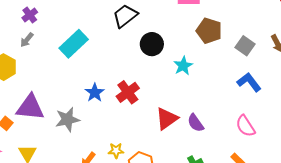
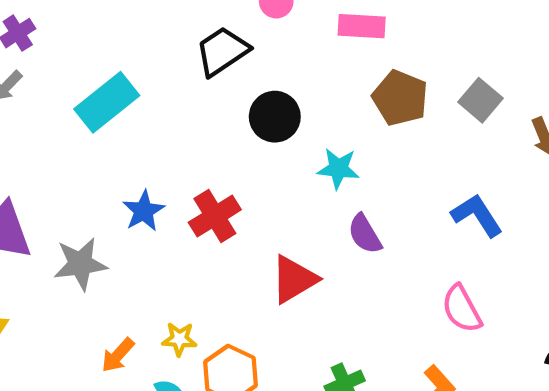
gray square: (245, 46) -> (481, 100), moved
cyan star: (183, 66) -> (338, 169), turned 30
purple semicircle: (196, 123) -> (365, 234), moved

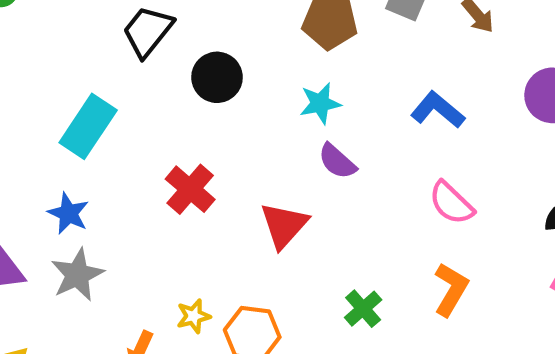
cyan rectangle: (107, 102) -> (88, 126), moved
cyan star: (338, 169) -> (320, 103), moved
blue star: (144, 211) -> (68, 213), moved

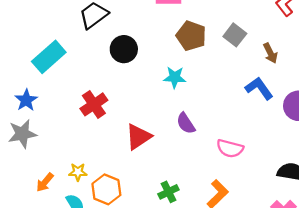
blue L-shape: (438, 110) -> (259, 88), moved
purple semicircle: (337, 161) -> (186, 123), moved
pink semicircle: (451, 203) -> (230, 148), turned -44

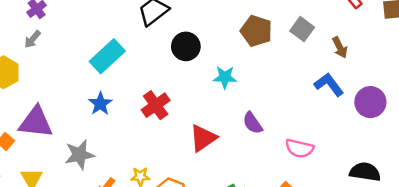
cyan star: (175, 77) -> (225, 77), moved
blue star: (26, 100) -> (100, 104), moved
gray star: (22, 134) -> (79, 155), moved

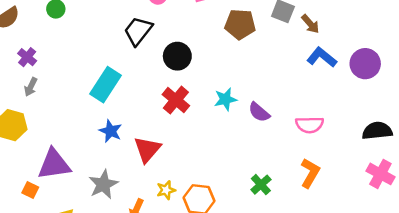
brown arrow: (340, 47) -> (310, 24), moved
cyan star: (225, 77) -> (225, 99), moved
red cross: (156, 105) -> (176, 100), moved
red triangle: (203, 138) -> (147, 149), moved

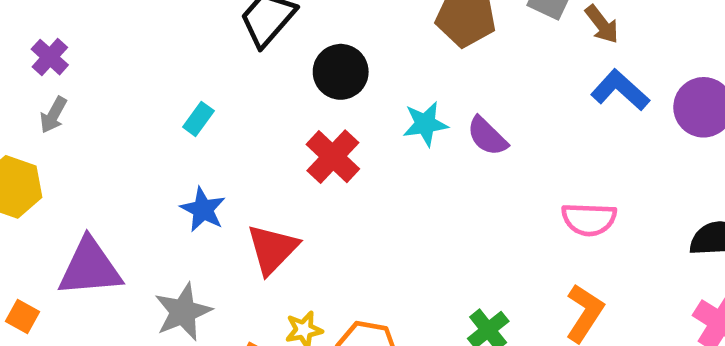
cyan rectangle: (106, 85) -> (198, 119), size x0.5
cyan star: (225, 99) -> (425, 124), moved
purple semicircle: (259, 112) -> (487, 136), moved
orange square: (30, 190) -> (23, 316), moved

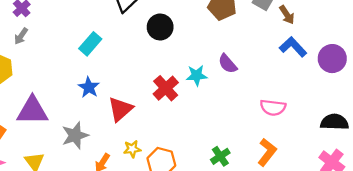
cyan rectangle: (198, 119) -> (90, 44), size x1.5
cyan star: (425, 124) -> (197, 75), moved
red cross: (333, 157) -> (166, 88), moved

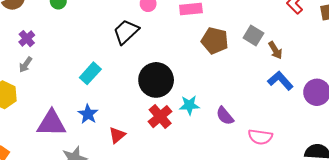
black circle: (160, 27) -> (156, 80), moved, size x1.4
purple semicircle: (228, 64) -> (225, 116), moved
red triangle: (120, 109) -> (117, 135), size x0.7
purple triangle: (32, 111) -> (51, 123), moved

